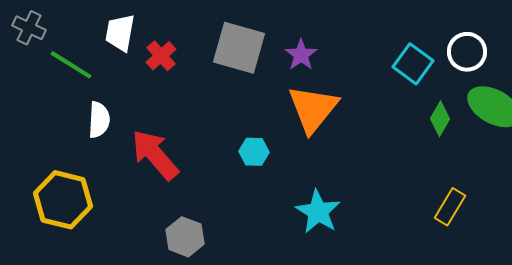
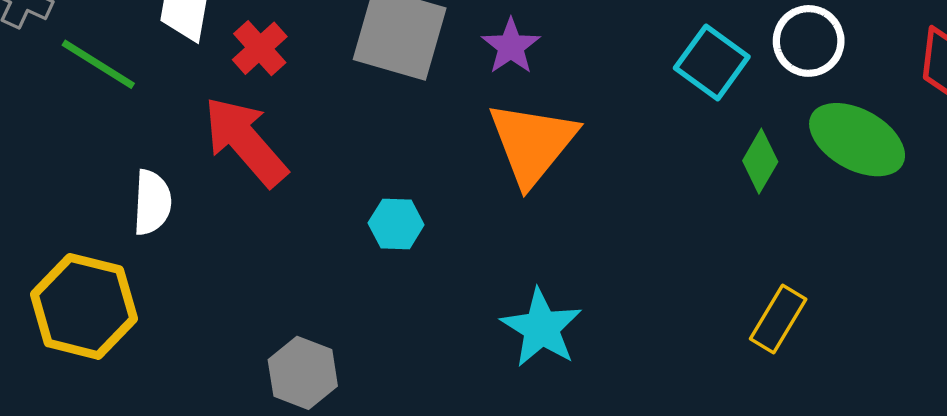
white semicircle: (99, 120) -> (152, 202), moved
cyan hexagon: (254, 152) -> (396, 224), moved
red arrow: (155, 155) -> (245, 141), moved

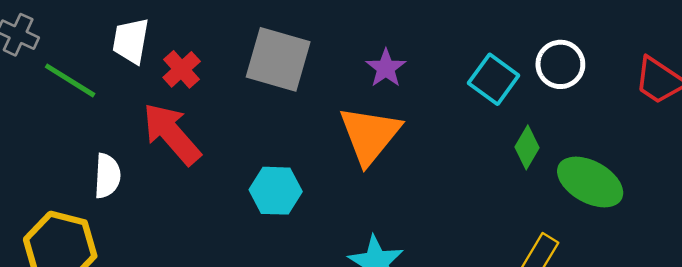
purple star: (511, 46) -> (386, 68), moved
green ellipse: (857, 140) -> (590, 182), moved
cyan hexagon: (396, 224) -> (276, 191), size x1.4

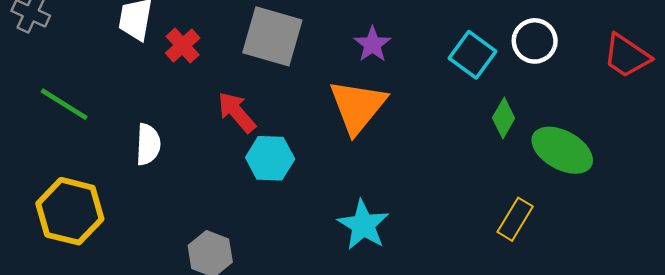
green line: (70, 80) -> (64, 104), moved
red arrow: (172, 134) -> (237, 112), moved, size x0.7
white semicircle: (107, 176) -> (148, 144), moved

